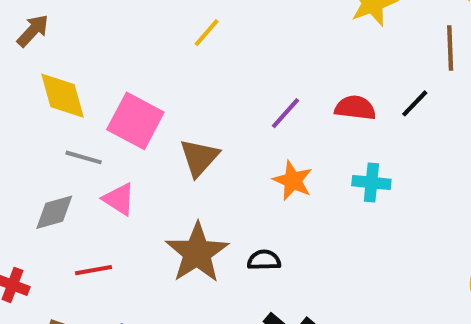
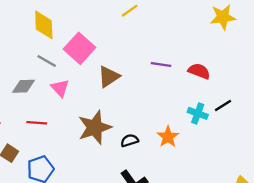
black line: (415, 103) -> (223, 106), moved
purple line: (286, 113) -> (161, 65), turned 42
orange star: (293, 181) -> (168, 137), moved
black semicircle: (264, 260) -> (130, 140), turned -30

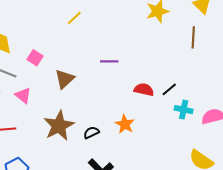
pink square: (79, 48) -> (35, 58), size x0.6
red semicircle: (199, 71) -> (144, 90), moved
cyan cross: (198, 113) -> (184, 110), moved

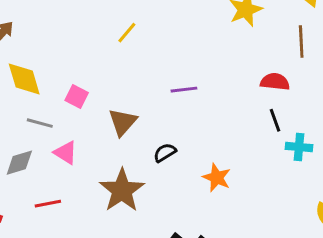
black line: (169, 89) -> (275, 120), turned -63
red semicircle: (144, 90) -> (275, 82), moved
black semicircle: (91, 133) -> (165, 153), moved

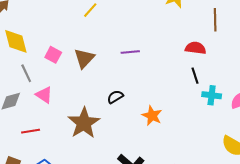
brown triangle: (123, 122) -> (84, 58), moved
gray line: (40, 123) -> (26, 73), turned 48

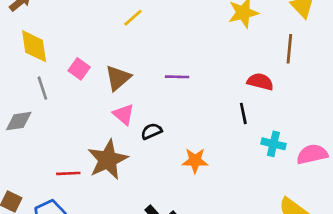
black line: (195, 76) -> (243, 113), moved
pink triangle: (44, 95) -> (124, 114), moved
orange star: (152, 116) -> (195, 161), turned -30
red line: (31, 131) -> (68, 173), moved

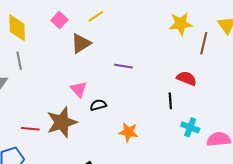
brown line: (289, 49) -> (204, 43), moved
pink square: (79, 69) -> (59, 20), moved
brown triangle: (118, 78) -> (81, 43), moved

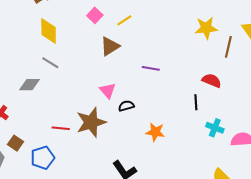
pink square: (59, 20) -> (95, 15), moved
gray line: (19, 61) -> (50, 63), turned -48

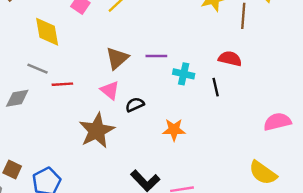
yellow diamond: (49, 31) -> (47, 32), moved
brown triangle: (110, 46) -> (117, 58), moved
red line: (61, 128) -> (62, 84), moved
cyan cross: (215, 128) -> (184, 74), moved

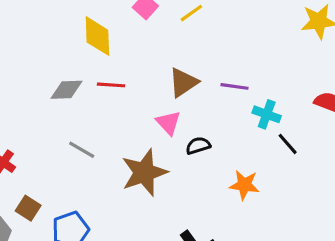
gray line: (37, 69) -> (82, 150), moved
red line: (62, 84) -> (111, 85), moved
black line: (216, 87) -> (288, 144), moved, turned -36
gray diamond: (17, 98) -> (66, 90), moved

